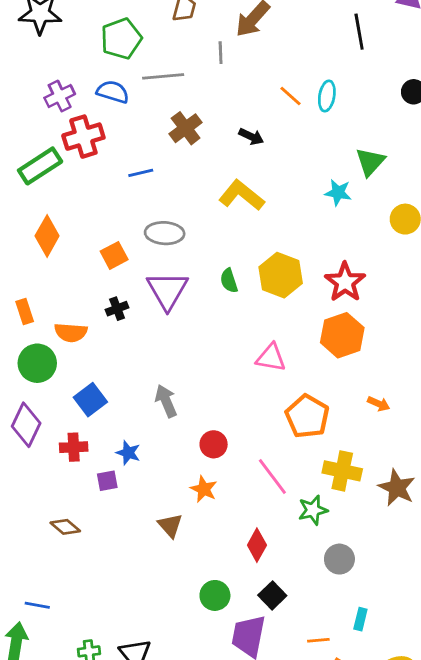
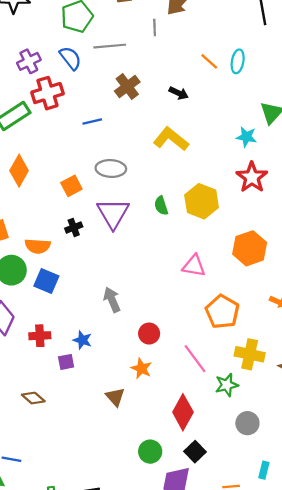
blue semicircle: (113, 92) -> (70, 58), turned 35
red star: (345, 282) -> (252, 177), moved
blue square: (90, 400) -> (46, 281), moved, turned -30
red diamond: (257, 545) -> (183, 412), size x1.4

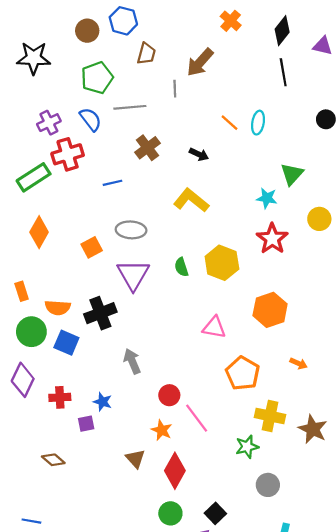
black cross: (74, 228) -> (100, 313), moved, size x1.8
pink line: (195, 359) -> (197, 418), moved
red diamond: (183, 412) -> (175, 471), moved

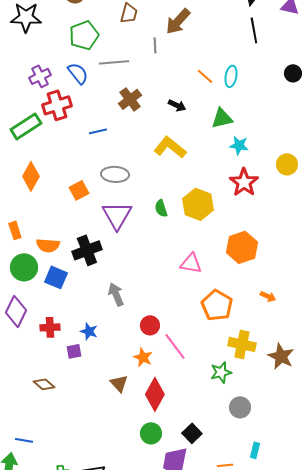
green triangle: (292, 174) -> (222, 118), moved, turned 35

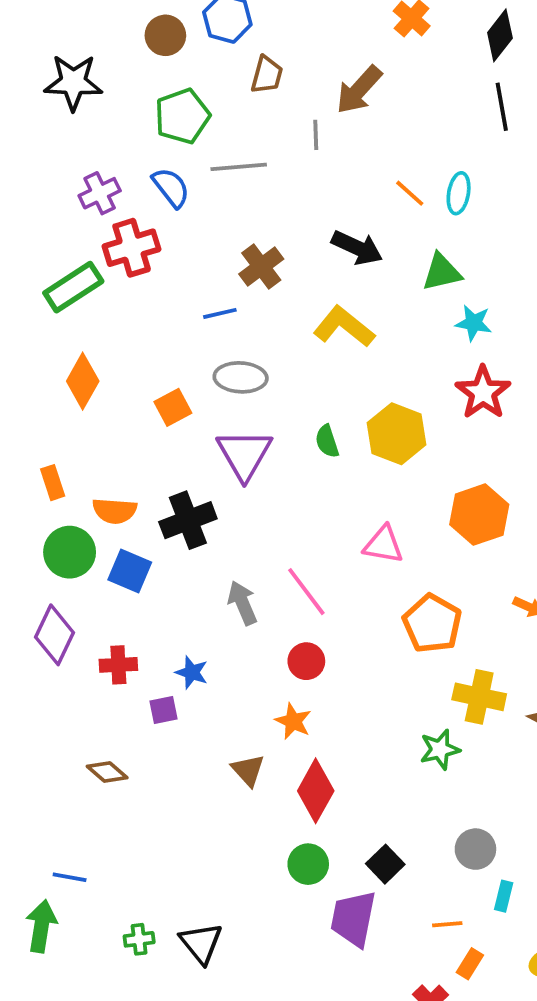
brown cross: (130, 99) -> (261, 266), moved
black arrow: (177, 105) -> (357, 248), size x1.5
blue line: (98, 131) -> (220, 313), moved
pink line: (175, 346) -> (306, 592), moved
gray circle: (240, 407) -> (475, 849), moved

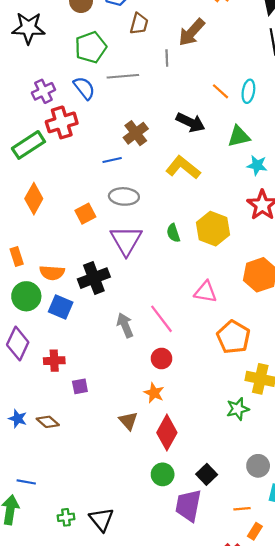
blue star: (192, 672) -> (18, 419), moved

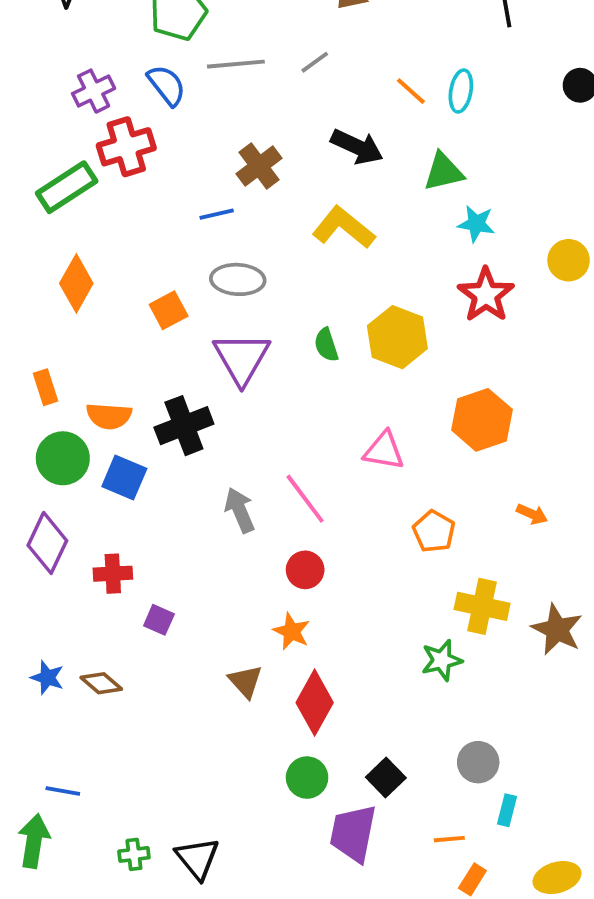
gray line: (167, 58) -> (315, 62), moved, turned 56
orange pentagon: (233, 337) -> (434, 531), size x0.7
purple square: (80, 386) -> (159, 620), turned 35

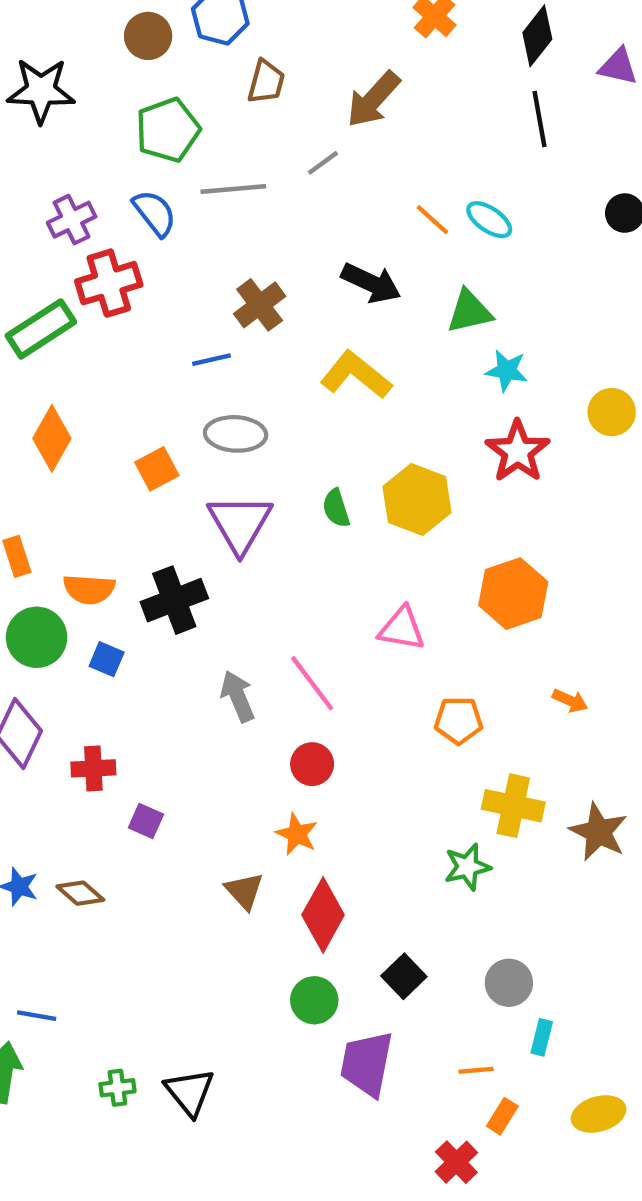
gray line: (315, 62) -> (323, 163), moved
cyan ellipse: (461, 91) -> (489, 220), turned -66
blue square: (124, 478) -> (107, 659), size x0.7
orange pentagon: (434, 531) -> (459, 720), turned -30
black square: (386, 778) -> (404, 976), moved

